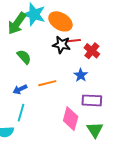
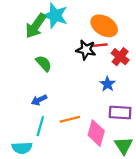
orange ellipse: (60, 21) -> (104, 26), moved
orange line: (47, 83) -> (70, 119), moved

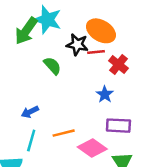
black star: (86, 50) -> (77, 45), moved
green semicircle: (44, 63) -> (52, 66), moved
pink diamond: (96, 133) -> (92, 148), turned -70

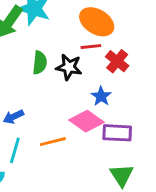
black star: (77, 45) -> (69, 67), moved
green semicircle: (52, 66) -> (40, 63), turned 48
pink diamond: (92, 148) -> (86, 121), moved

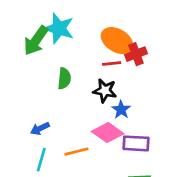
red cross: (117, 61) -> (136, 54), moved, turned 30
black star: (69, 67) -> (105, 91), moved

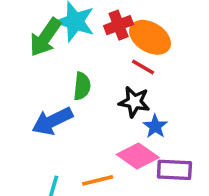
red cross: (136, 54) -> (119, 25), moved
red line: (112, 64) -> (143, 67), turned 36
blue arrow: (40, 129) -> (52, 121), moved, size x1.6

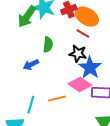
blue arrow: (52, 121) -> (31, 65), size x0.7
blue star: (155, 126) -> (90, 68), size x1.6

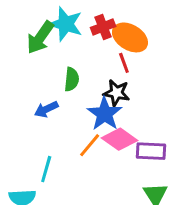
red line: (83, 34) -> (124, 63), turned 40
blue star: (90, 68) -> (105, 114), moved
orange line: (57, 99) -> (90, 145), moved, turned -36

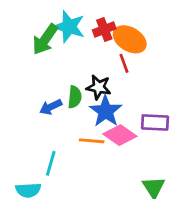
green semicircle: (72, 79) -> (75, 97), moved
black star: (117, 93) -> (99, 87), moved
orange line: (90, 145) -> (92, 141), turned 55
purple rectangle: (151, 151) -> (155, 122), moved

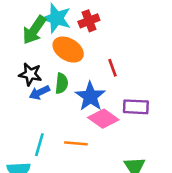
orange ellipse: (130, 39) -> (68, 50), moved
red line: (124, 63) -> (112, 68), moved
black star: (99, 87) -> (30, 74), moved
orange line: (92, 141) -> (76, 143), moved

